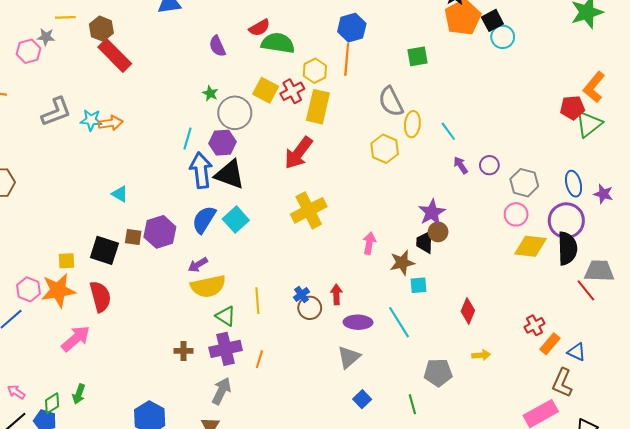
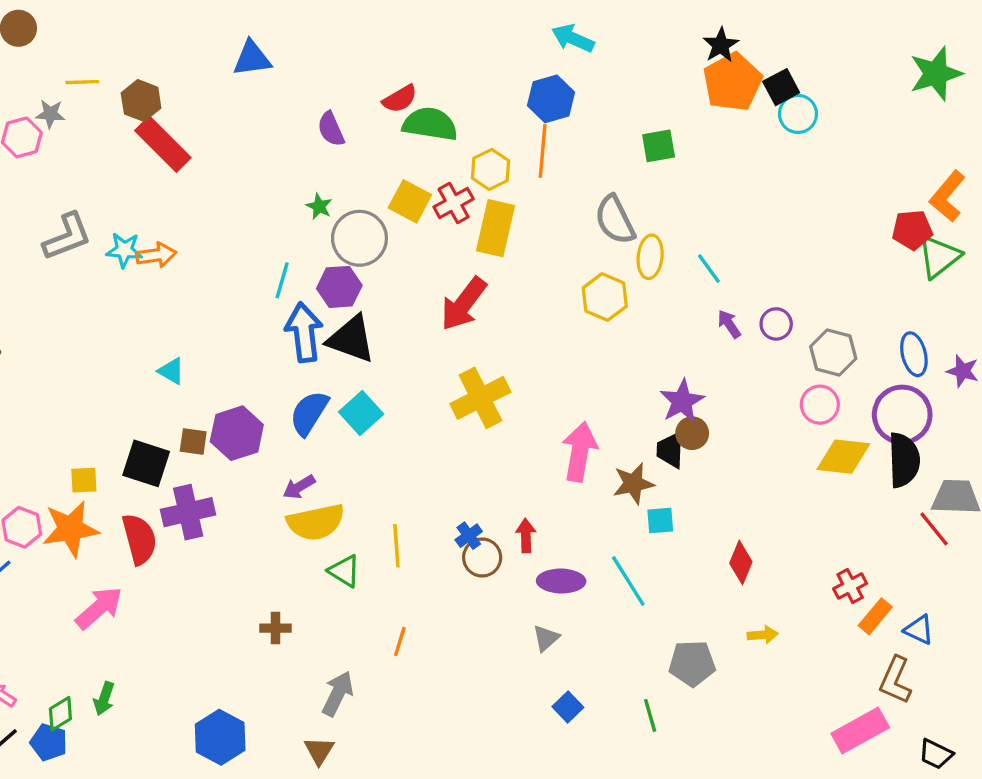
pink arrow: (369, 243) -> (580, 452), size x1.6
purple cross: (226, 349) -> (188, 512), moved
gray triangle: (349, 357) -> (546, 638), size x0.7

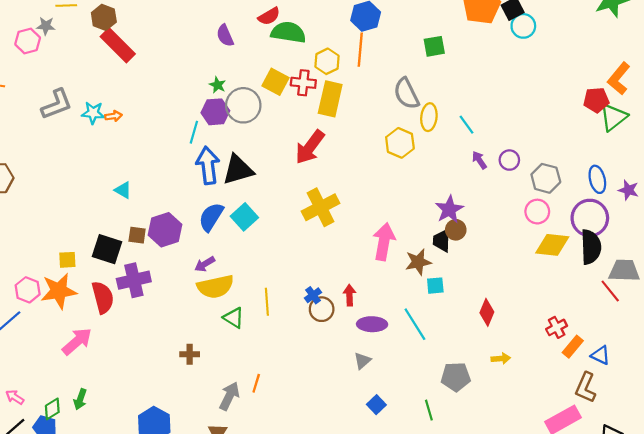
red cross: (454, 203) -> (303, 83), turned 35
orange arrow: (156, 255) -> (113, 116), size x0.7
purple hexagon: (339, 287) -> (215, 112), moved
black triangle: (351, 339) -> (238, 170), turned -36
orange line: (400, 641) -> (256, 383), moved

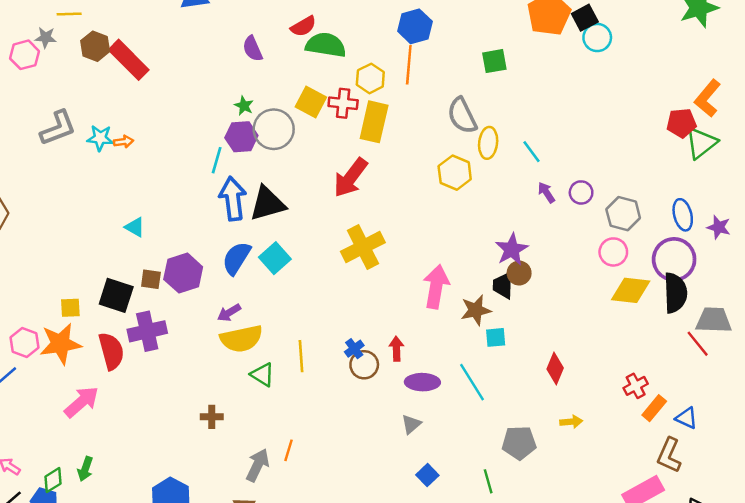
brown hexagon: (104, 17) -> (95, 46), moved

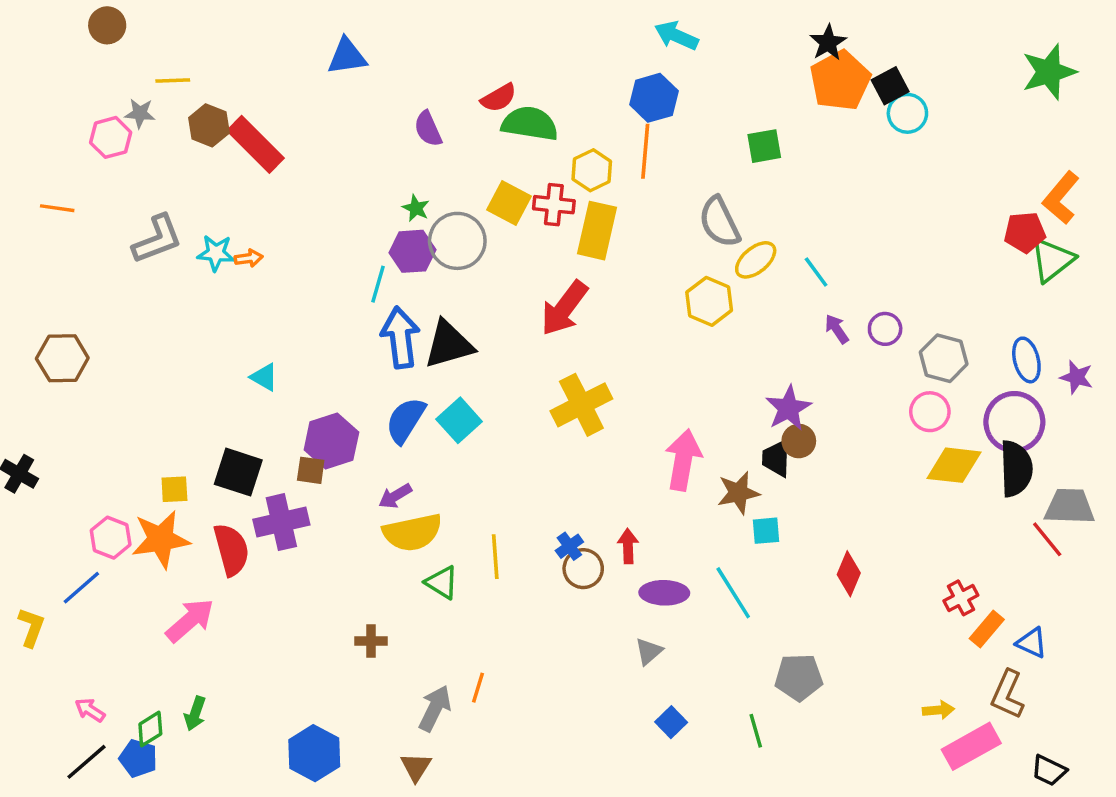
yellow ellipse: (488, 143) -> (756, 260), turned 44
brown square: (151, 279) -> (311, 470), moved
yellow arrow: (571, 422) -> (938, 710), moved

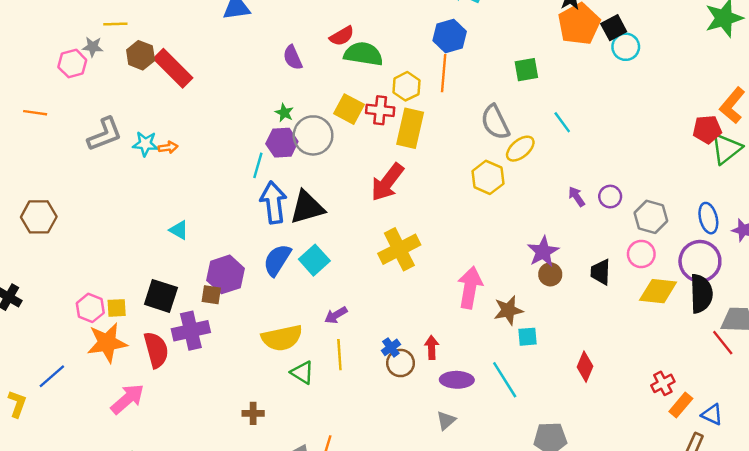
cyan line: (816, 272) -> (562, 122), moved
black trapezoid: (776, 458) -> (601, 272), moved
purple arrow: (395, 496) -> (336, 315), moved
pink hexagon: (111, 538) -> (90, 308), moved

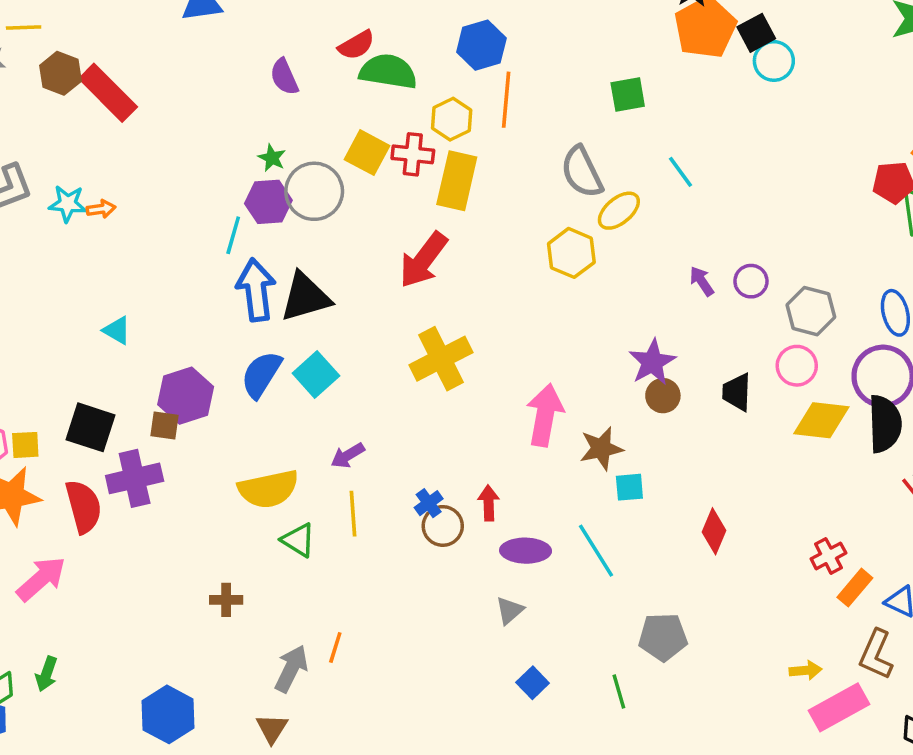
blue hexagon: (450, 36) -> (481, 45), moved

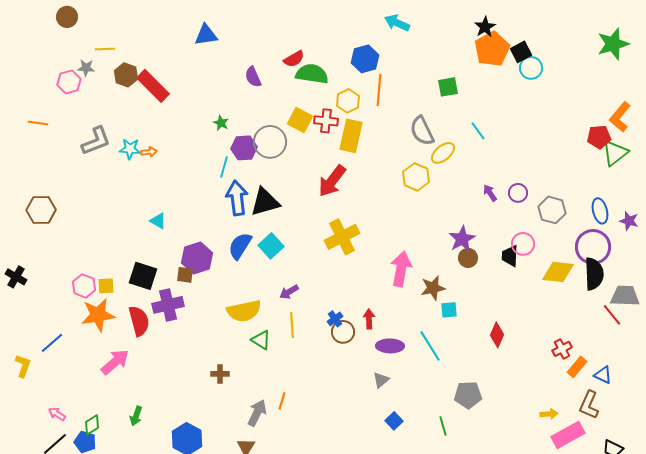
green star: (272, 158) -> (221, 123), moved
pink circle: (797, 366) -> (523, 244), moved
green arrow: (46, 674) -> (136, 416), moved

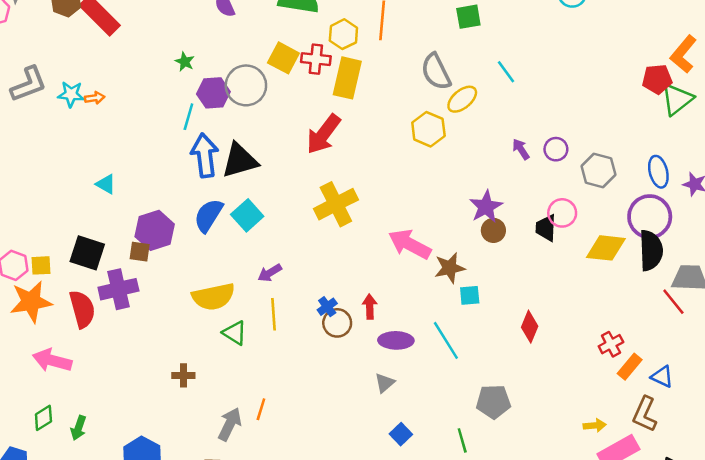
pink arrow: (401, 269) -> (410, 244), turned -72
pink arrow: (115, 362) -> (52, 360), turned -124
green diamond: (92, 425) -> (43, 418), moved

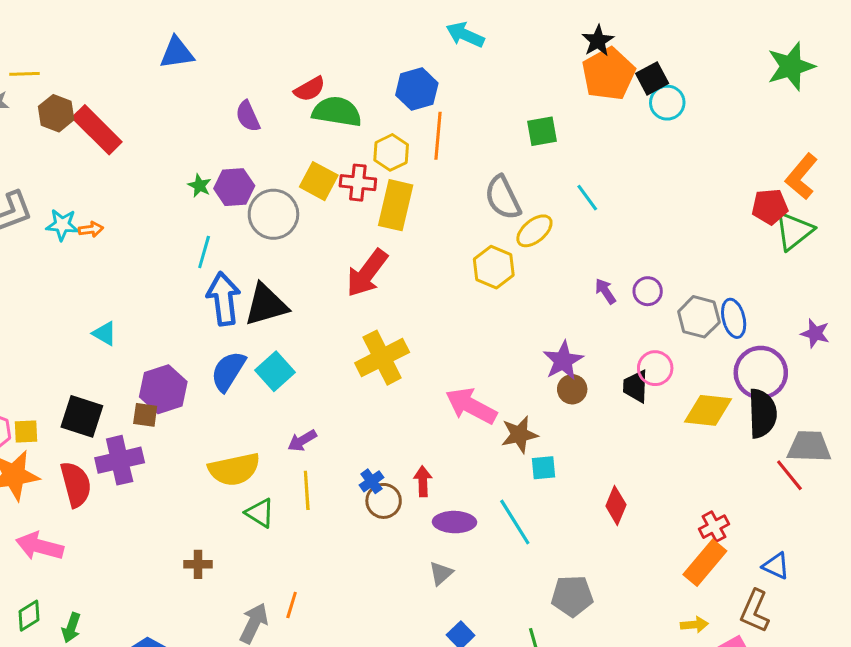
purple hexagon: (213, 93) -> (234, 187), moved
blue ellipse: (658, 172) -> (734, 318), moved
orange rectangle: (630, 367) -> (705, 563), moved, size x1.4

